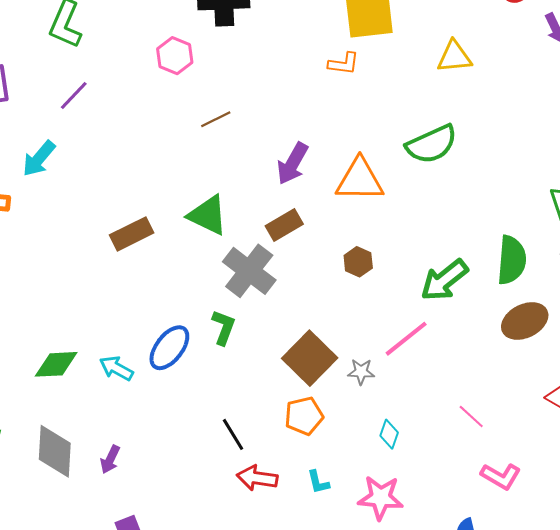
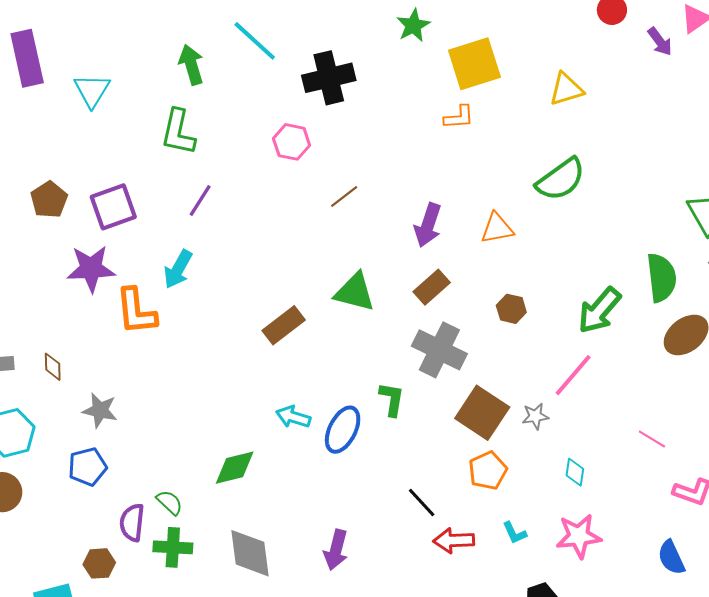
orange triangle: (360, 180) -> (497, 228), size x0.7
gray cross: (249, 271) -> (439, 350), moved
cyan arrow: (116, 368) -> (293, 417), moved
purple arrow: (110, 459) -> (336, 550), moved, size x1.4

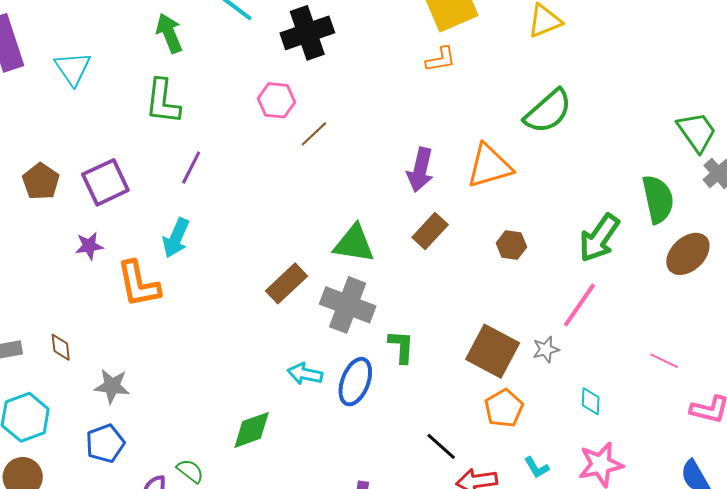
brown line: (344, 196) -> (314, 134), moved
orange triangle: (497, 228) -> (489, 166), size x1.4
purple star: (91, 269) -> (89, 246), size x0.6
gray cross: (439, 350) -> (348, 305), moved

